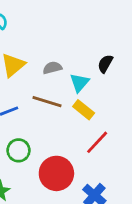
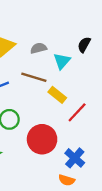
yellow rectangle: (84, 110) -> (57, 95), moved

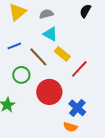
cyan triangle: (62, 61) -> (50, 34), moved, turned -42
brown line: (34, 77) -> (38, 57), moved, turned 30

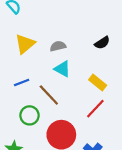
black semicircle: (85, 11) -> (102, 43), turned -152
yellow rectangle: (62, 54) -> (98, 82), moved

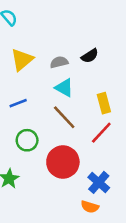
black semicircle: (102, 43) -> (90, 56), moved
yellow rectangle: (98, 82) -> (104, 103), turned 36
brown line: (49, 95) -> (64, 117), moved

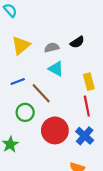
brown line: (64, 117) -> (41, 93), moved
red line: (101, 133) -> (87, 106), turned -54
blue cross: (99, 182) -> (85, 136), moved

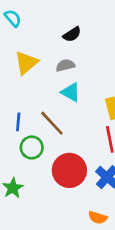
black semicircle: (77, 42) -> (72, 34), moved
blue line: (18, 82) -> (18, 122), moved, turned -64

